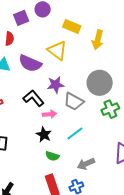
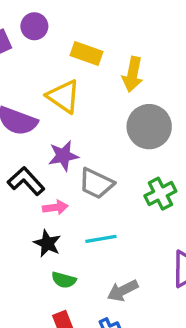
gray circle: (100, 83) -> (149, 127), moved
cyan line: (75, 134) -> (101, 239), turned 30

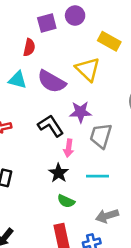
gray trapezoid: (96, 183) -> (101, 136), turned 72
pink arrow: (55, 207) -> (69, 148), turned 96

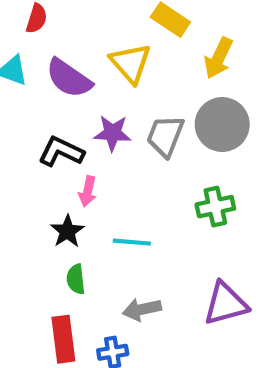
black L-shape: (51, 126) -> (61, 152), turned -36
gray trapezoid: (101, 136) -> (165, 136), moved
green semicircle: (66, 201) -> (76, 279), turned 54

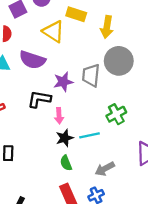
yellow triangle: (130, 63) -> (53, 31), moved
green cross: (215, 207) -> (116, 114), moved
black star: (67, 231) -> (65, 138), moved, turned 30

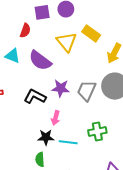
pink arrow: (59, 116) -> (55, 118), moved

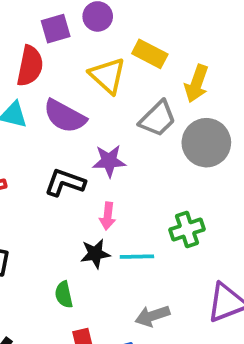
red semicircle: (25, 31) -> (30, 66), size x1.5
gray trapezoid: (87, 91) -> (158, 119), moved, turned -150
green semicircle: (40, 160) -> (64, 295), moved

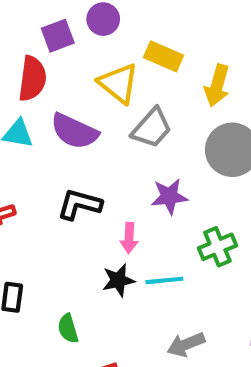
gray trapezoid: (158, 119) -> (152, 128), moved
purple star: (109, 161) -> (169, 196), moved
green semicircle: (64, 295) -> (68, 328), moved

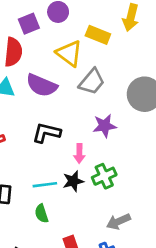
yellow arrow: (217, 86) -> (131, 17), moved
green cross: (217, 247) -> (104, 176), moved
cyan line: (164, 280) -> (45, 185), moved

